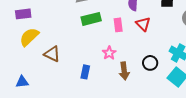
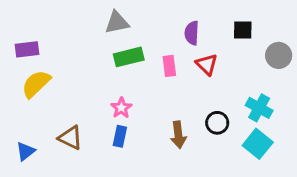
pink star: (109, 53) -> (121, 108), moved
brown triangle: (52, 54) -> (70, 138), moved
blue triangle: (22, 82) -> (26, 151), turned -32

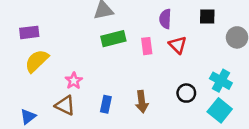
pink star: (121, 108) -> (74, 81), moved
brown arrow: (178, 135) -> (142, 102), moved

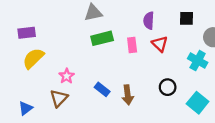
cyan cross: (221, 81) -> (198, 61), moved
blue rectangle: (106, 104) -> (102, 89), moved, turned -64
brown triangle: (65, 105) -> (59, 98), turned 48

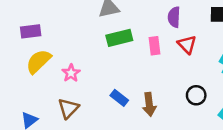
pink star: (67, 76) -> (71, 73), moved

